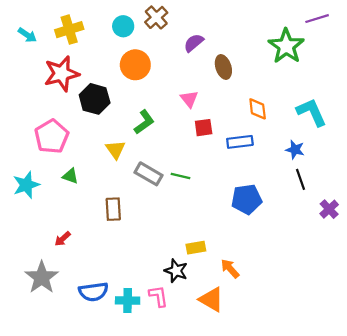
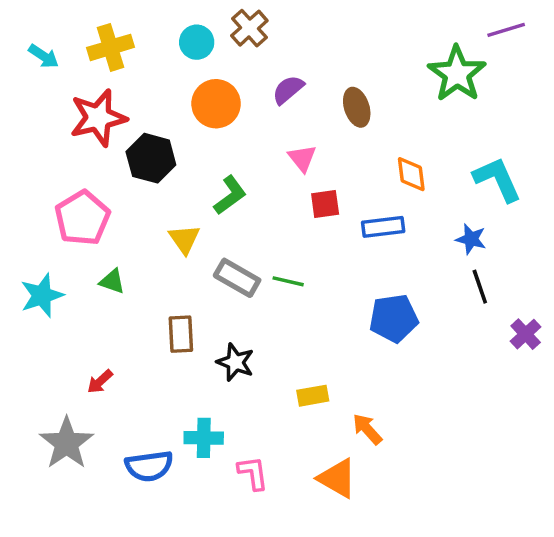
purple semicircle: (194, 43) -> (288, 90), moved
black star: (176, 271) -> (235, 362), moved
cyan cross: (128, 300) -> (204, 438), moved

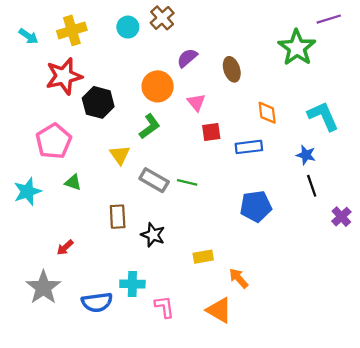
orange circle: (216, 104) -> (158, 86), moved

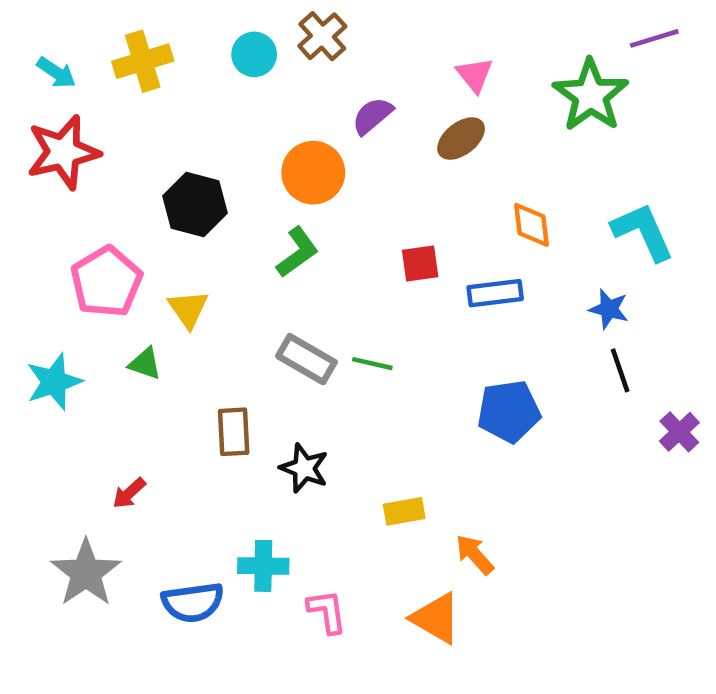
brown ellipse: (232, 69) -> (461, 139), turned 70
red star: (64, 76) -> (63, 152), moved
pink triangle: (196, 102) -> (475, 75), moved
yellow triangle: (120, 155) -> (188, 309), moved

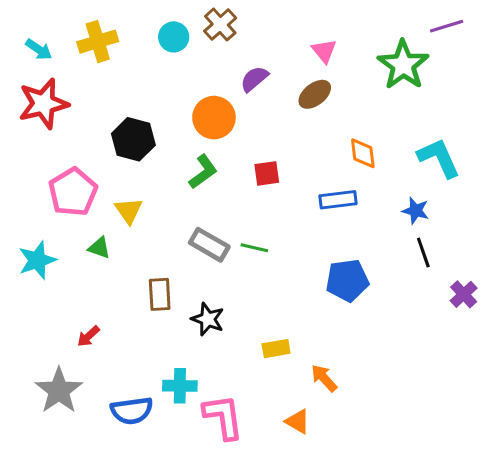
red square: (420, 264) -> (267, 173), moved
pink L-shape: (327, 611) -> (223, 417), size x1.5
orange triangle: (436, 618) -> (298, 421), size x0.7

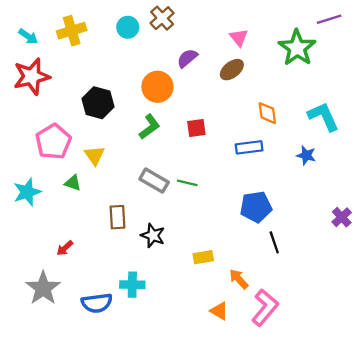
black line: (423, 252) -> (274, 242), moved
pink L-shape: (223, 417) -> (265, 308), moved, turned 48

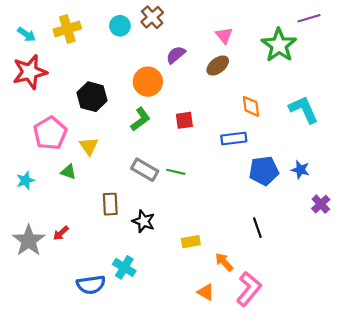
blue star: (306, 155) -> (300, 170), moved
cyan star: (27, 192) -> (25, 180), size x0.7
blue pentagon: (256, 207) -> (264, 171), moved
cyan cross: (132, 285) -> (124, 267), turned 30
gray star: (43, 288) -> (29, 241), moved

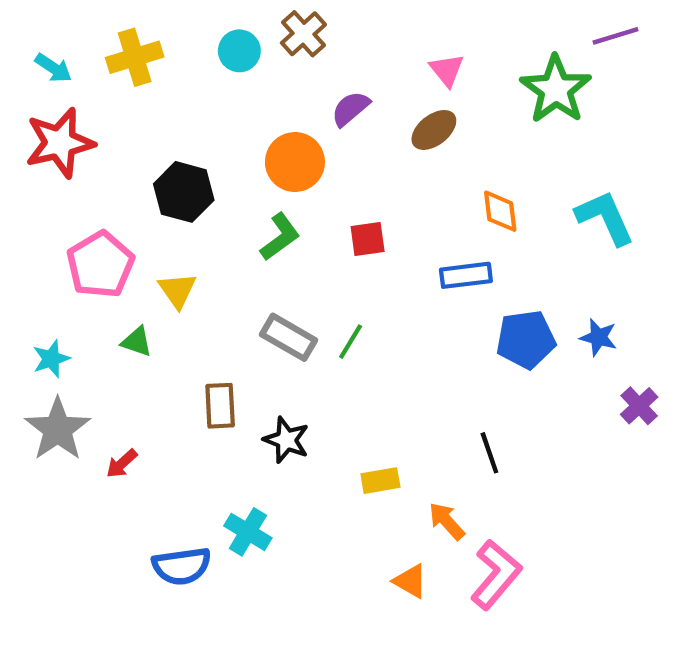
green line: (176, 172) -> (351, 342), turned -72
black line: (257, 228) -> (489, 453), moved
gray star: (29, 241) -> (58, 429), moved

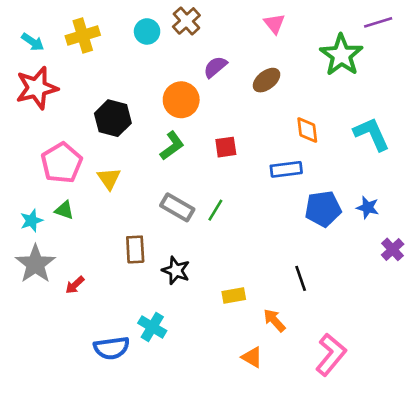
pink triangle: (447, 70) -> (274, 24), moved
green triangle: (137, 342) -> (64, 210), moved
pink L-shape: (496, 575) -> (331, 355), moved

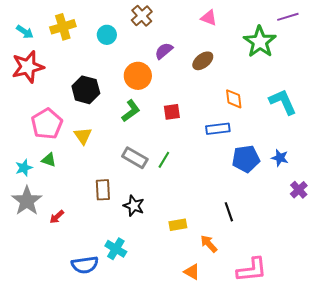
pink triangle: (274, 24) -> (209, 18), turned -30
cyan circle: (147, 31) -> (107, 35), moved
pink L-shape: (331, 355) -> (252, 270), turned 44

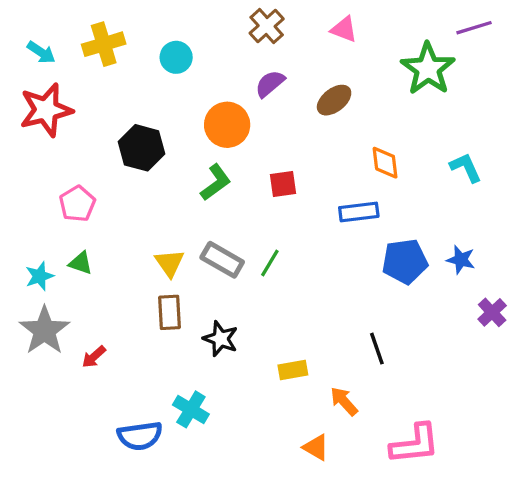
brown cross: (142, 16) -> (267, 26), moved
cyan L-shape: (283, 102) -> (466, 168), size x0.7
pink pentagon: (47, 124) -> (77, 204), size x0.7
yellow triangle: (83, 136) -> (170, 263), moved

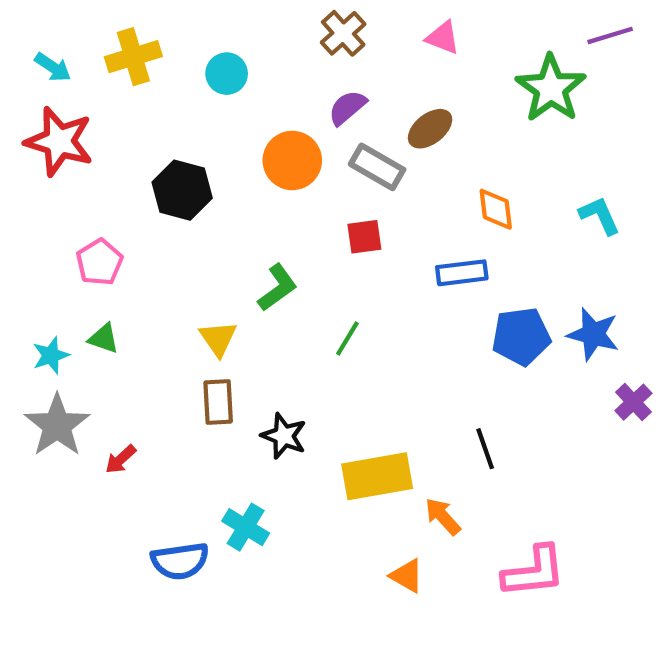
red star: (46, 110) -> (59, 141), turned 30
green L-shape: (216, 182) -> (277, 288), moved
gray rectangle: (222, 260) -> (377, 167), moved
blue star: (461, 260) -> (593, 334), size x1.4
yellow rectangle: (293, 370) -> (377, 476), size x1.8

